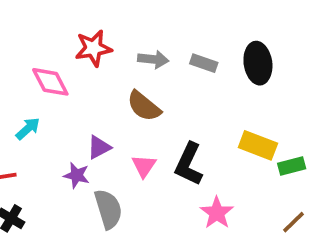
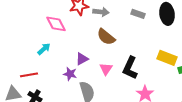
gray arrow: (153, 59) -> (101, 12), moved

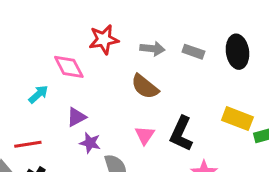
gray arrow: (101, 12) -> (152, 49), moved
cyan arrow: (44, 49) -> (38, 94), moved
purple triangle: (82, 59) -> (76, 117), moved

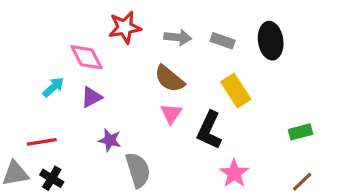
purple triangle: (76, 117) -> (92, 97), moved
yellow rectangle: (237, 119) -> (236, 90), moved, turned 36
pink triangle: (145, 135) -> (171, 114), moved

